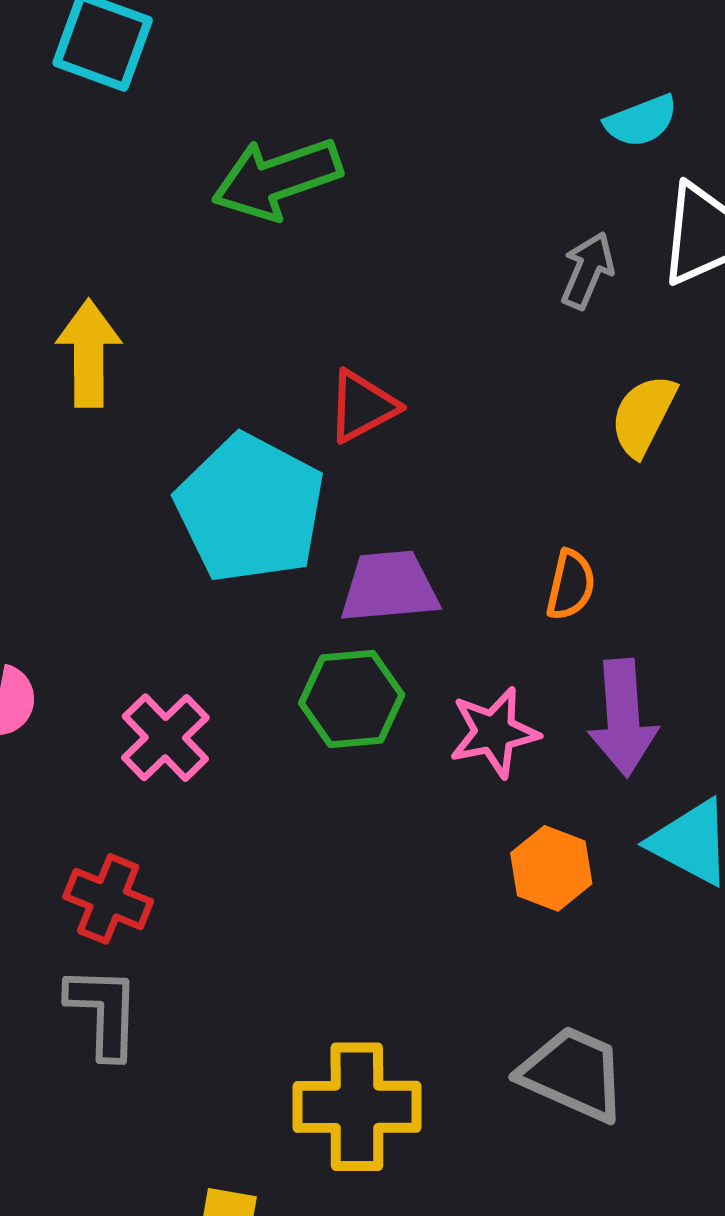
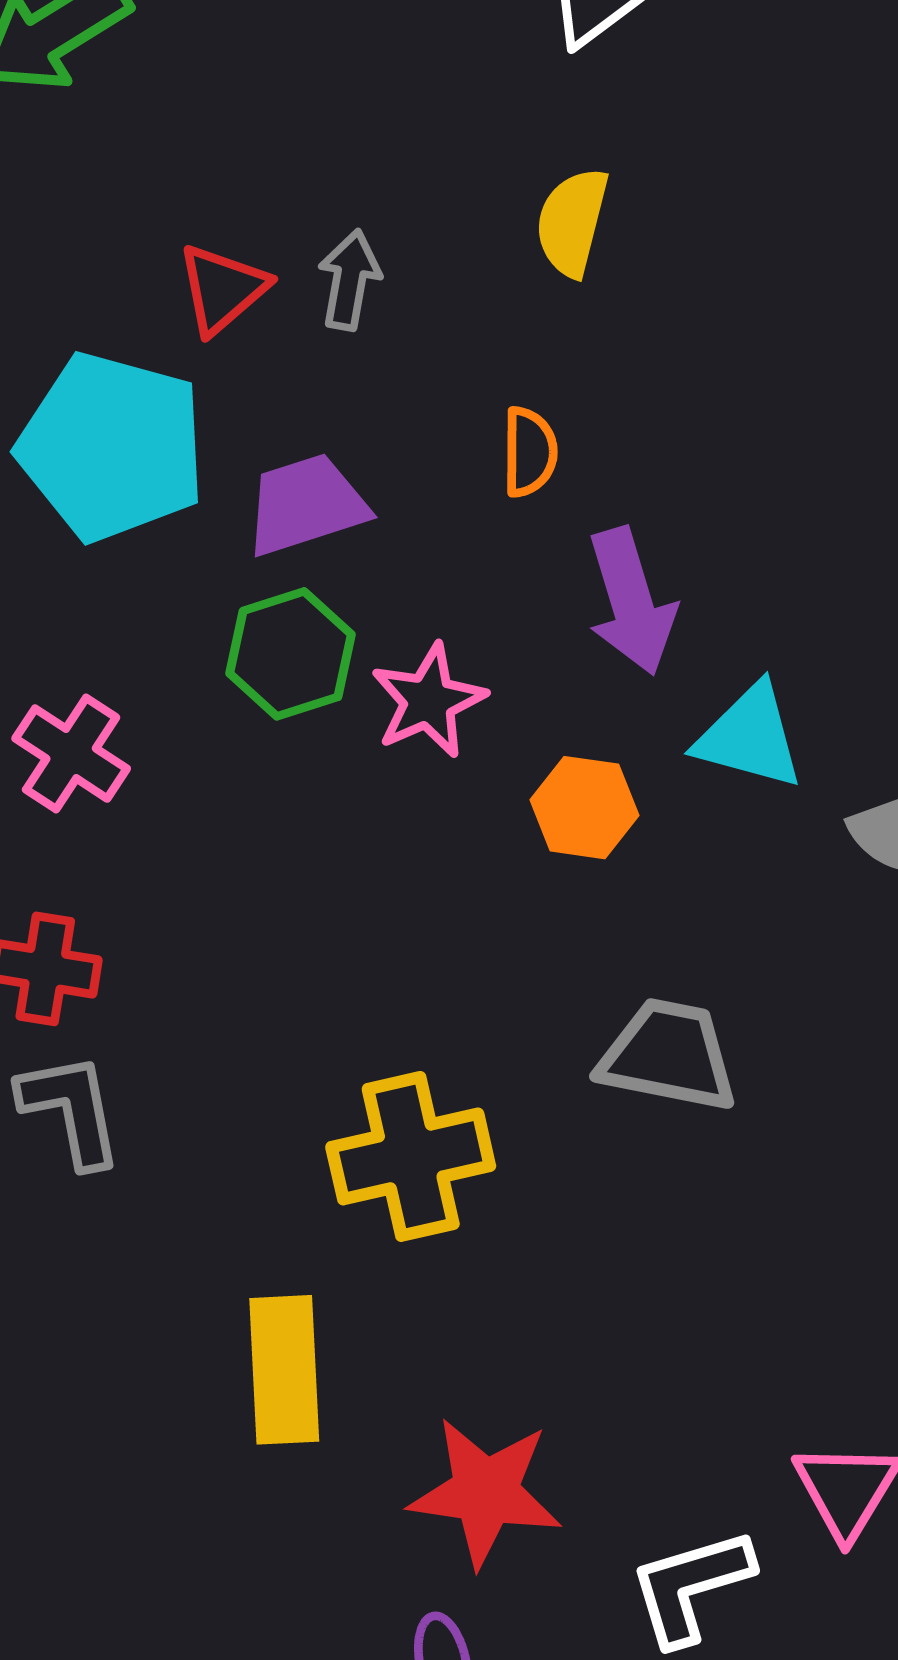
gray arrow: (588, 270) -> (349, 280), moved
pink star: (494, 732) -> (428, 701), moved

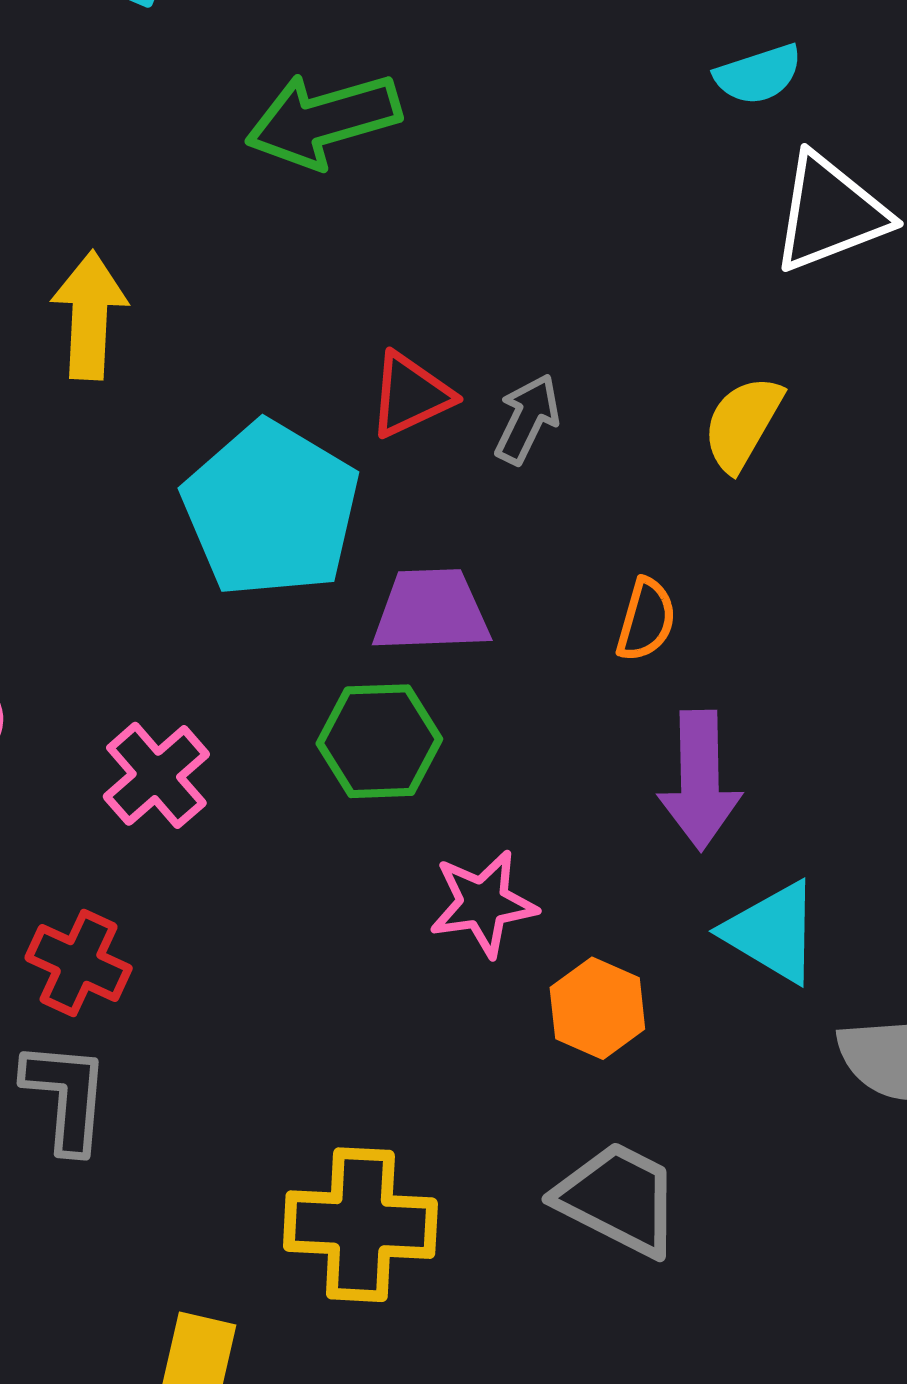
pink star: (428, 701) -> (483, 903), moved
orange hexagon: (584, 808) -> (597, 1008), moved

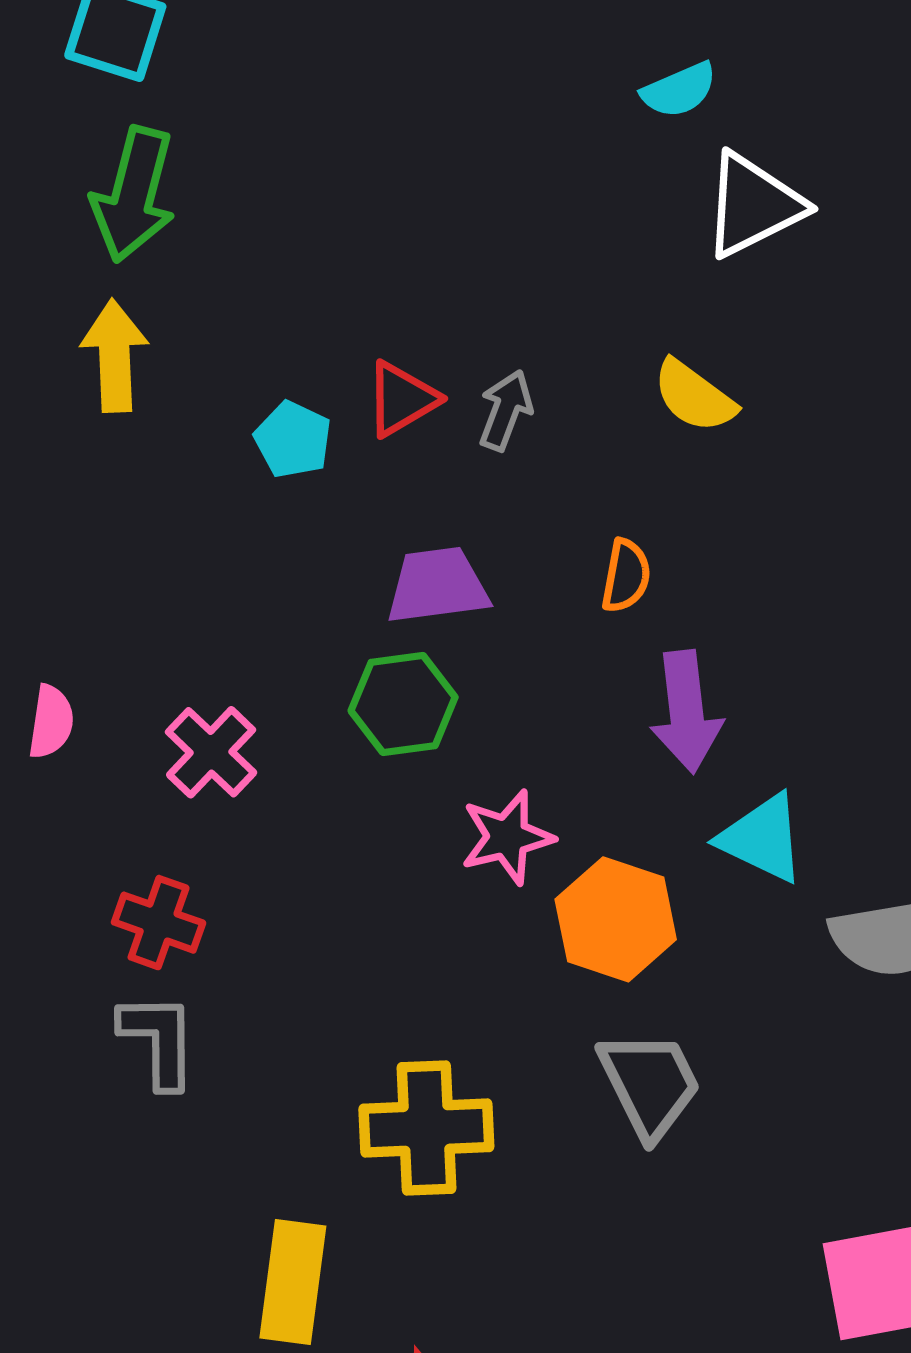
green arrow: (323, 120) -> (134, 195), moved, turned -54
yellow semicircle: (743, 423) -> (694, 396), turned -78
cyan pentagon: (271, 509) -> (293, 440), moved, size x0.5
orange hexagon: (597, 1008) -> (616, 919), size x1.4
gray trapezoid: (618, 1199) -> (650, 1084), turned 42

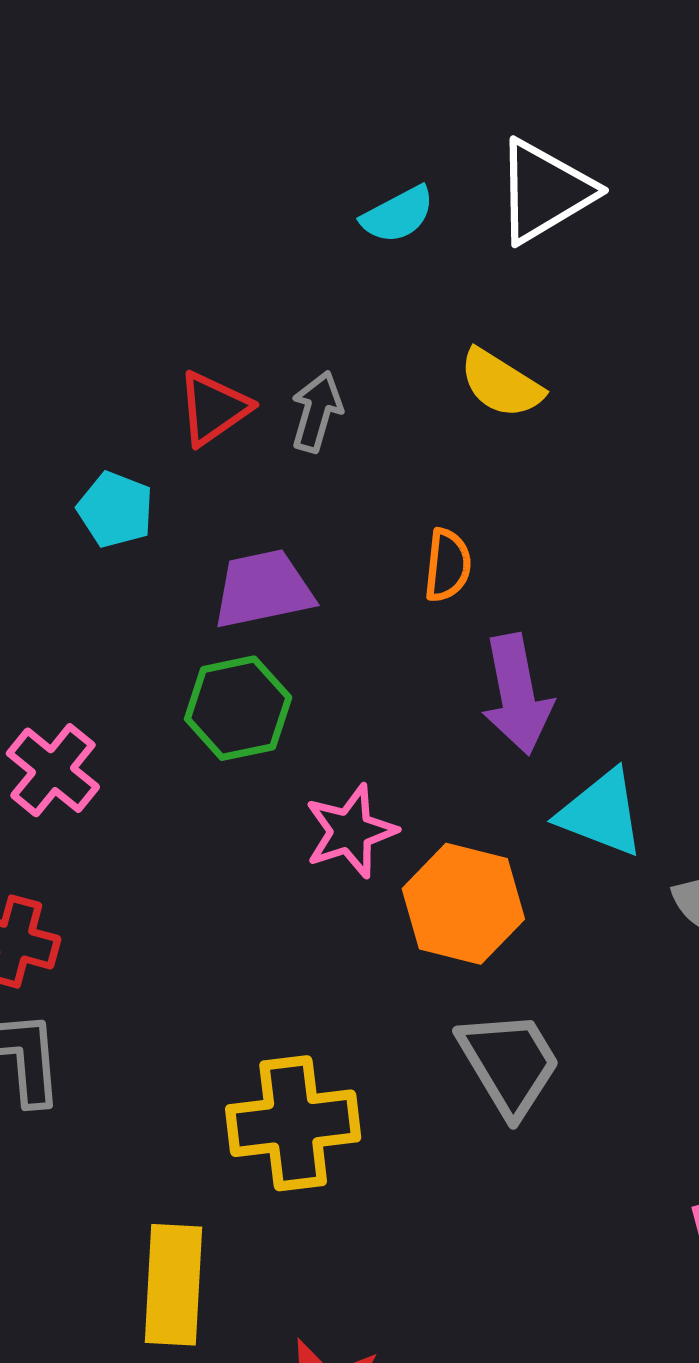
cyan semicircle: (679, 90) -> (398, 215), moved
cyan pentagon: (293, 440) -> (115, 510), moved

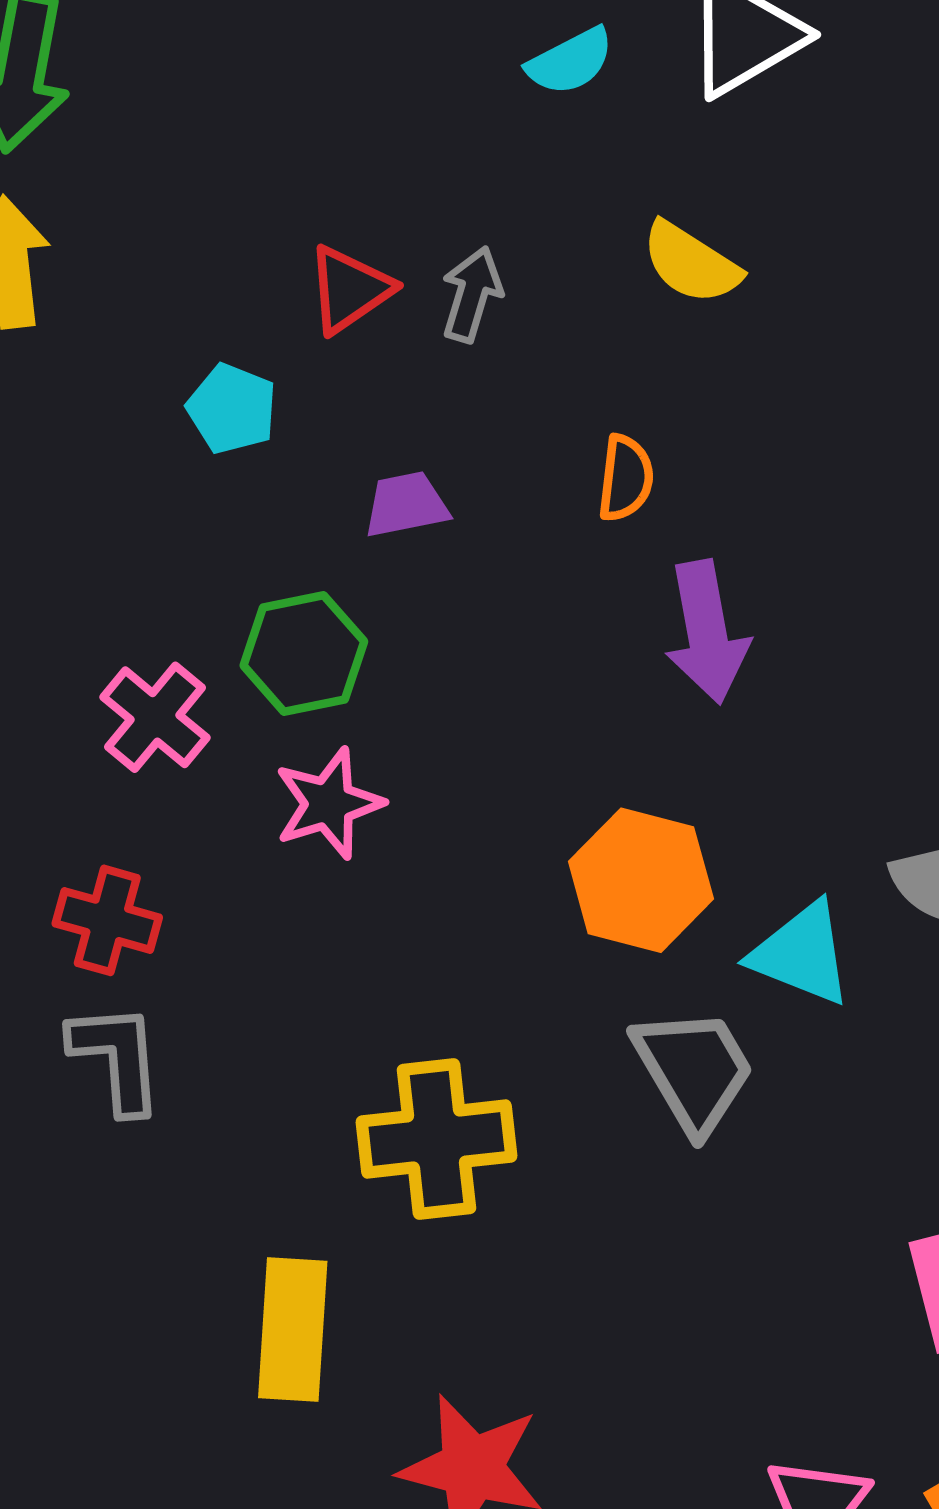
purple trapezoid: (263, 589) -> (406, 505), size x0.7
green hexagon: (238, 708) -> (304, 654), moved
cyan triangle: (601, 813) -> (802, 954), moved
pink star: (350, 831) -> (329, 803), moved

